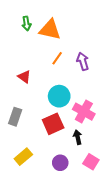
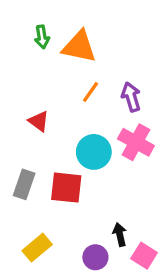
pink cross: (84, 112) -> (136, 142), moved
red square: (53, 124) -> (66, 188), moved, turned 30
black arrow: (78, 137) -> (120, 235), moved

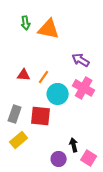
orange line: (91, 92) -> (44, 77), moved
purple arrow: (131, 97) -> (81, 60), turned -42
red triangle: (39, 121) -> (24, 75), turned -32
yellow rectangle: (37, 248) -> (19, 140), moved

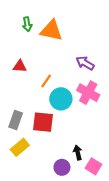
red triangle: (24, 75) -> (20, 66), moved

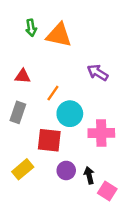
pink cross: (88, 93) -> (101, 133), moved, turned -30
gray rectangle: (16, 120) -> (18, 112), moved
purple circle: (62, 167) -> (66, 170), moved

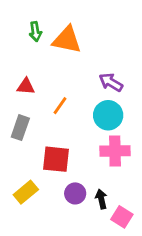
cyan circle: (70, 114) -> (108, 115), moved

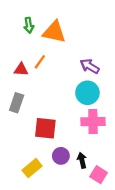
orange line: (60, 106) -> (40, 62), moved
yellow rectangle: (26, 192) -> (32, 168), moved

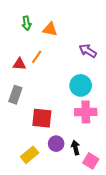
orange triangle: (54, 32) -> (50, 29), size x0.7
purple arrow: (90, 66) -> (88, 51), moved

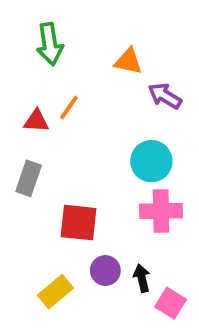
green arrow: (27, 23) -> (50, 44), size x1.5
orange triangle: (50, 29) -> (128, 61), moved

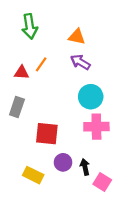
purple arrow: (165, 96) -> (80, 62), moved
yellow rectangle: (55, 292) -> (33, 175), turned 66

